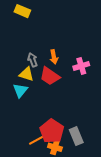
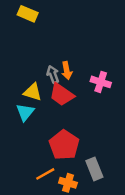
gray arrow: (33, 60) -> (53, 74), moved
pink cross: (81, 66) -> (101, 82), turned 35
red pentagon: (52, 131) -> (64, 145), moved

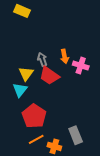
orange arrow: (67, 71) -> (64, 56), moved
yellow triangle: (33, 92) -> (26, 74), turned 49
red pentagon: (64, 145) -> (34, 116), moved

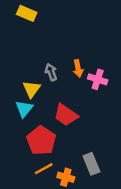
red trapezoid: (49, 76) -> (66, 115), moved

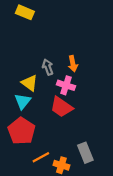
pink cross: (98, 79) -> (66, 85), moved
yellow triangle: (32, 89) -> (29, 83), turned -30
red pentagon: (41, 141) -> (21, 131), moved

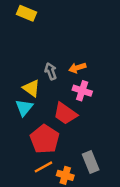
orange arrow: (73, 64) -> (77, 68), turned 84
pink cross: (66, 85) -> (82, 91), moved
red pentagon: (21, 131) -> (45, 139), moved

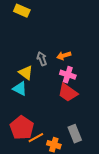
cyan triangle: (24, 108) -> (20, 89), turned -42
red trapezoid: (65, 114) -> (68, 93), moved
red pentagon: (45, 139) -> (22, 128), moved

